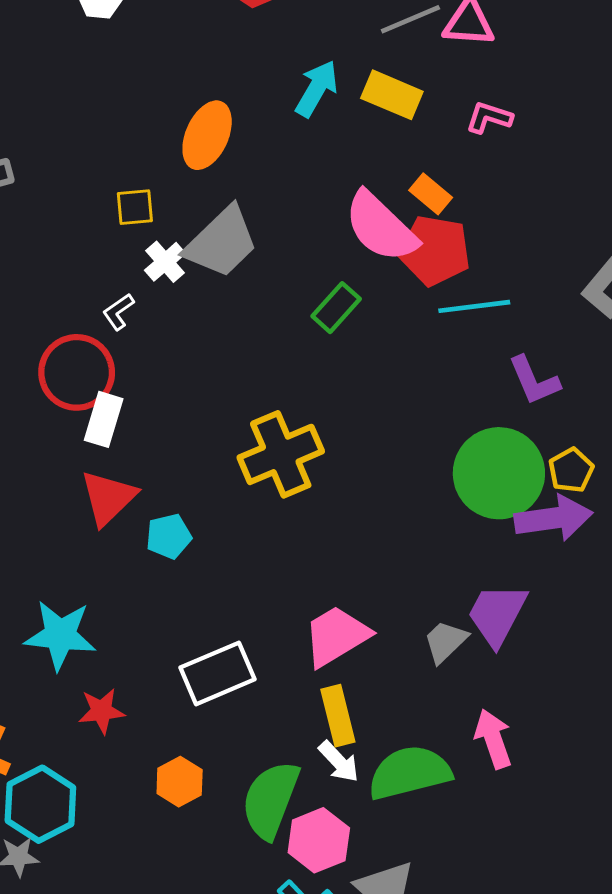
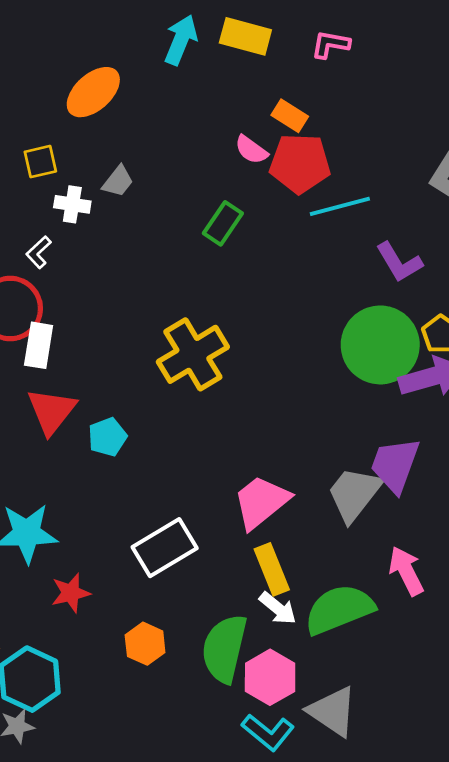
orange ellipse: (207, 135) -> (93, 92), turned 32
pink semicircle: (381, 227) -> (251, 150), size x0.5
gray trapezoid: (221, 242) -> (118, 181), size x0.5
white cross: (165, 262) -> (72, 204), turned -32
gray trapezoid: (445, 641) -> (354, 494), size x1.5

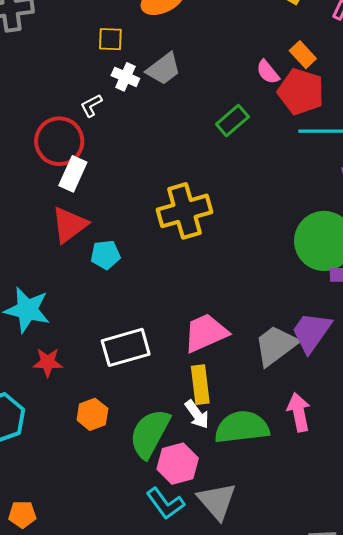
gray trapezoid: (118, 181) -> (164, 69), size x1.4

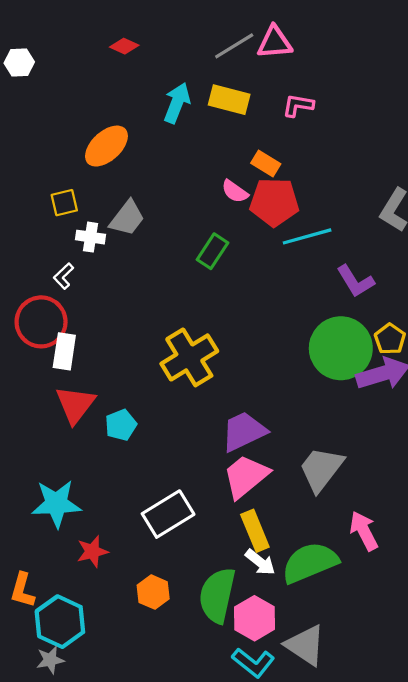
purple trapezoid: (311, 332) -> (244, 431), moved, turned 45

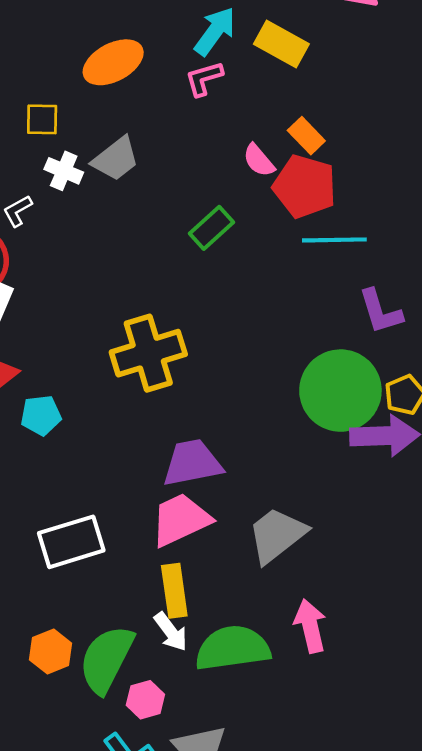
pink L-shape: (298, 105) -> (204, 79), moved, turned -40
orange hexagon: (153, 592) -> (51, 651), moved
pink hexagon: (254, 618) -> (145, 700), size x0.7

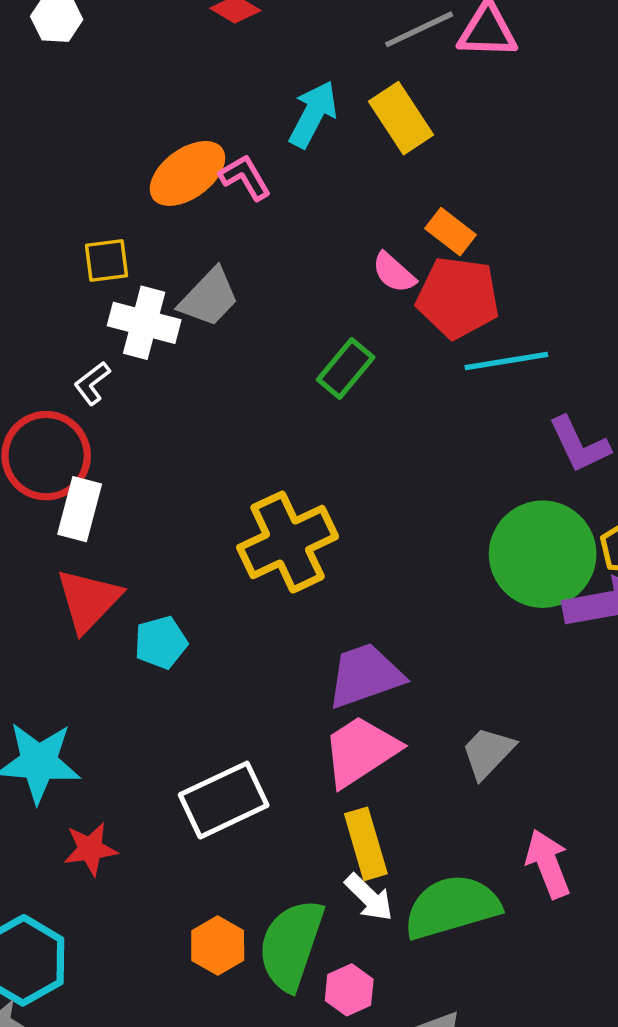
yellow rectangle: (281, 44) -> (401, 118), turned 36
pink L-shape: (204, 79) -> (245, 177), moved, turned 84
white cross: (64, 171) -> (144, 323), size x1.4
gray trapezoid: (277, 535) -> (488, 753), size x0.7

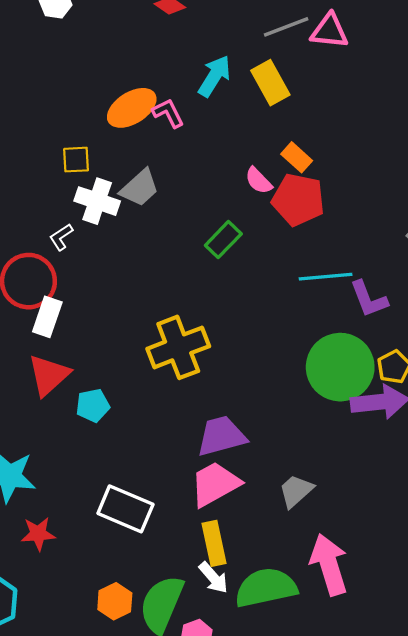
cyan line: (506, 361) -> (326, 277), moved
white rectangle: (224, 800) -> (125, 509), turned 44
pink arrow: (548, 864) -> (329, 565), size x1.4

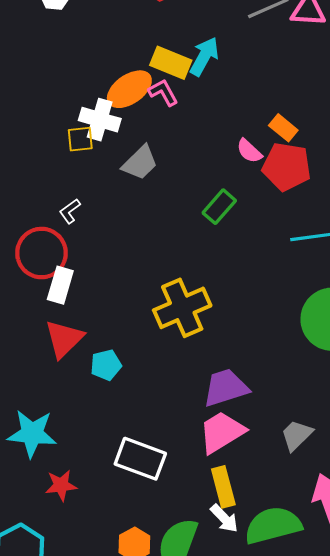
yellow rectangle: (270, 83) -> (171, 63), moved, turned -36
white cross: (97, 201) -> (100, 120), moved

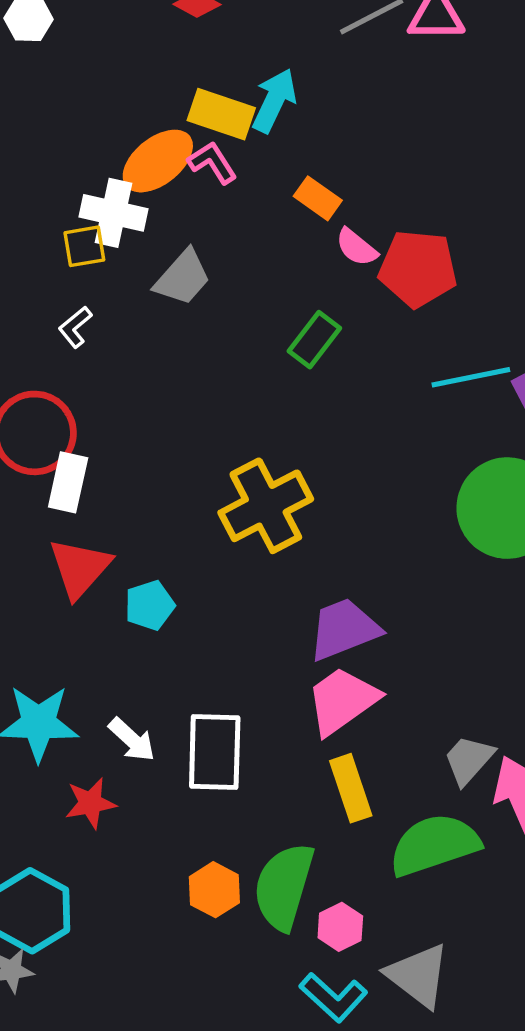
orange rectangle: (283, 128) -> (318, 198), moved
white L-shape: (70, 211) -> (75, 327), moved
gray trapezoid: (297, 435) -> (469, 760), moved
white rectangle: (140, 459) -> (215, 752), turned 75
white arrow: (224, 518) -> (132, 740), moved

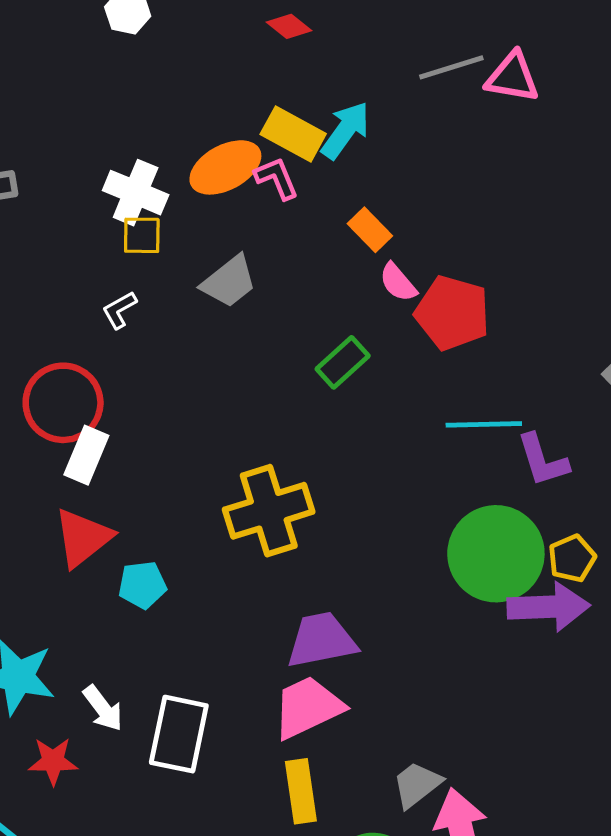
white cross: (113, 213) -> (136, 193), moved

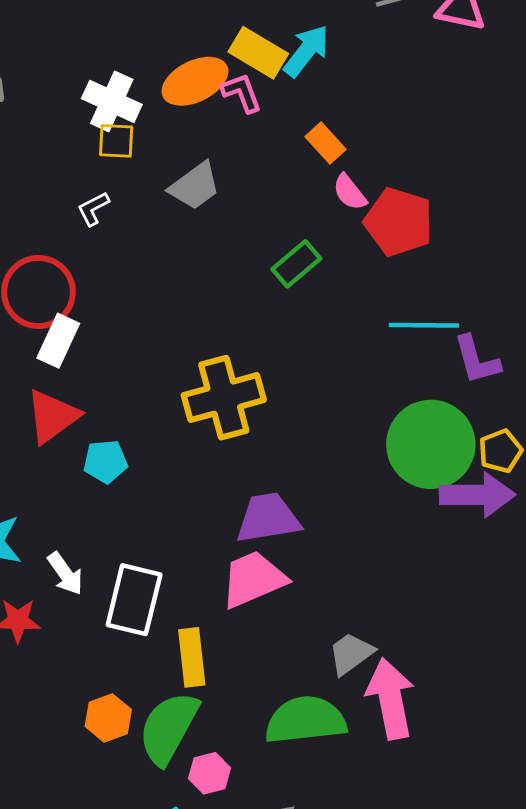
yellow rectangle: (301, 791) -> (192, 657), moved

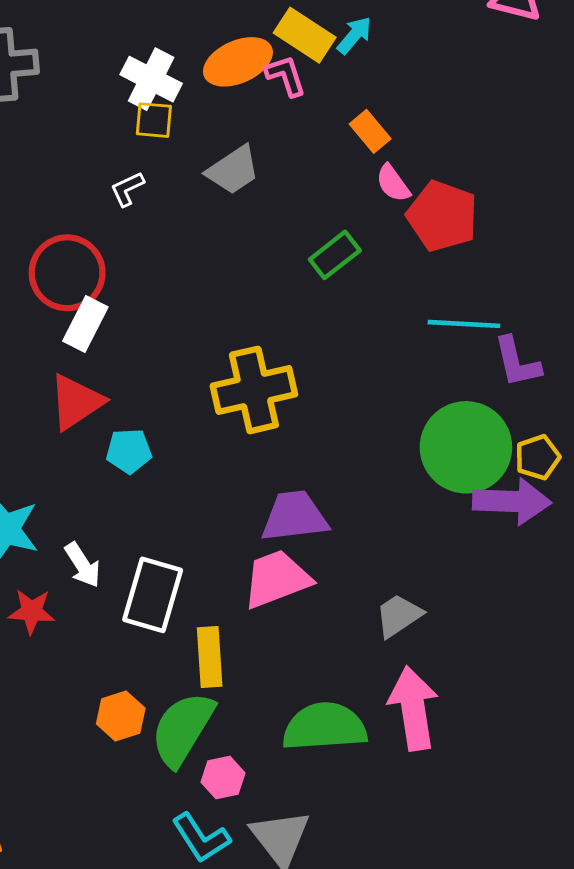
cyan arrow: (306, 51) -> (354, 35), size x0.7
gray trapezoid: (351, 654) -> (398, 616), moved

